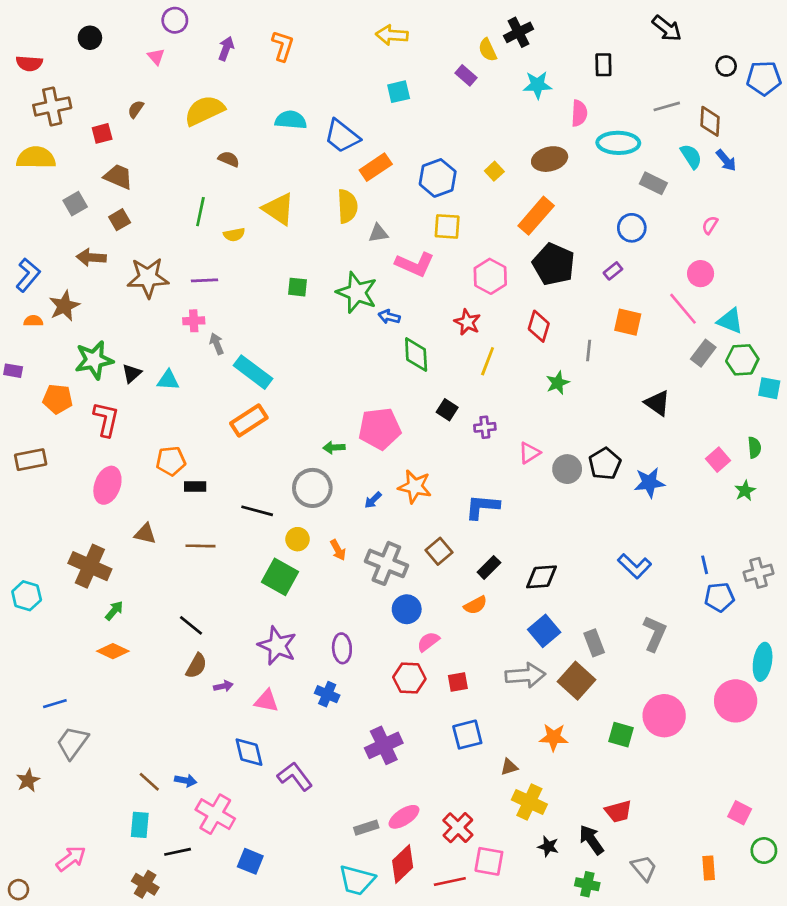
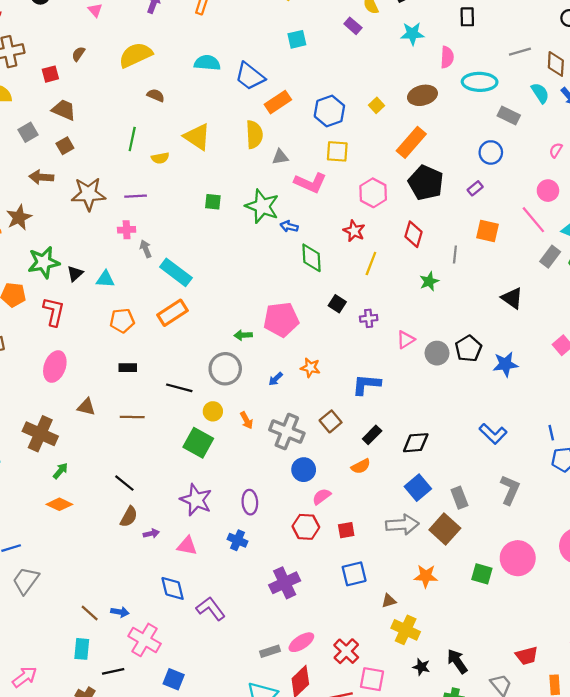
orange pentagon: (171, 461) -> (122, 321), moved
orange star: (415, 487) -> (310, 368), size x0.7
red trapezoid: (618, 811) -> (527, 656), moved

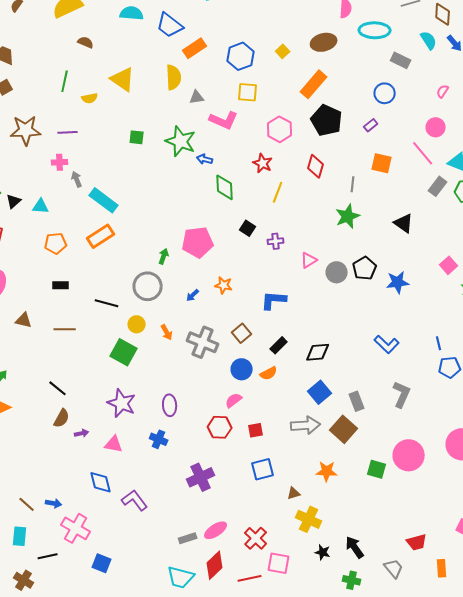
green star: (429, 281) -> (348, 216), moved, size x1.4
green arrow: (243, 335) -> (164, 256), turned 112
blue circle: (304, 470) -> (242, 369), moved

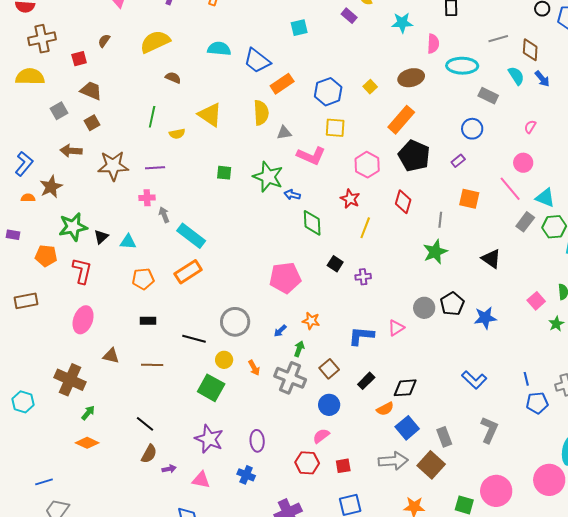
green arrow: (164, 256) -> (299, 349), moved
pink triangle: (309, 260) -> (396, 328), moved
orange semicircle: (269, 373) -> (385, 409), moved

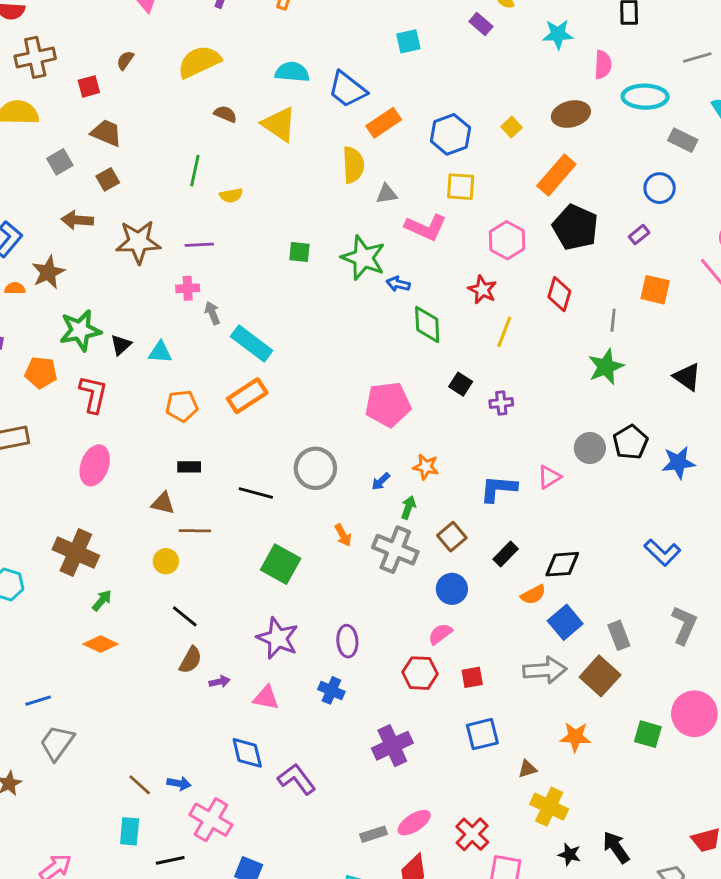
yellow triangle: (210, 115) -> (279, 124), moved
brown triangle: (111, 356) -> (163, 503), moved
yellow circle: (224, 360) -> (166, 561), moved

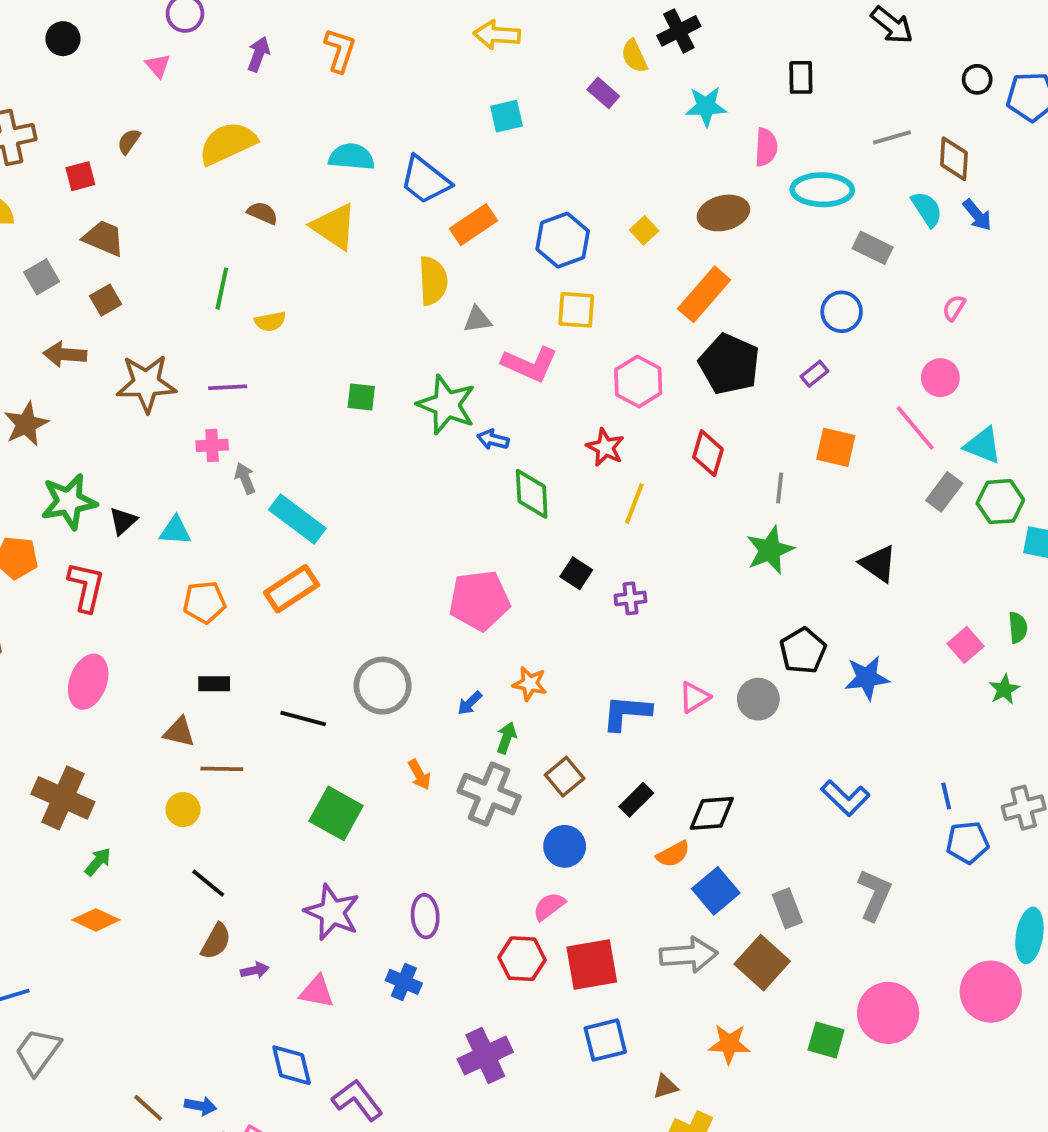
gray circle: (590, 448) -> (758, 699), moved
red square: (472, 677) -> (592, 964), size x1.8

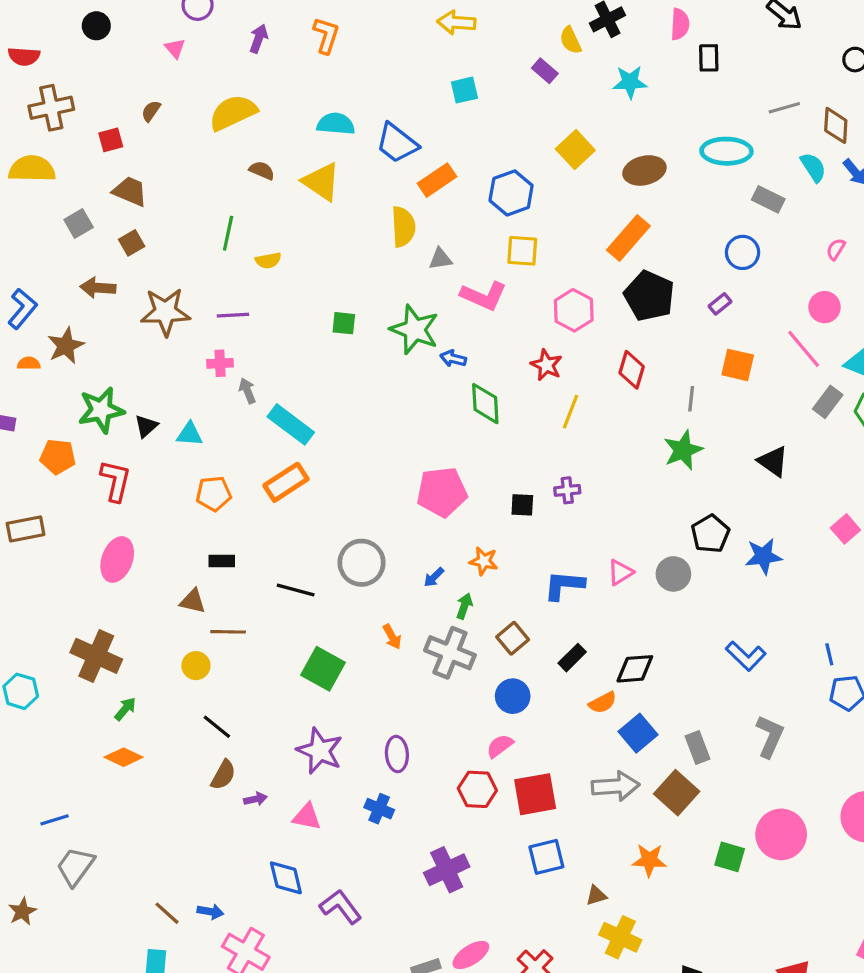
pink semicircle: (766, 147) -> (680, 24), moved
yellow square: (644, 230) -> (575, 150), moved, size x1.6
black square: (576, 573) -> (522, 505), moved, turned -30

